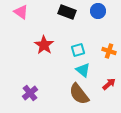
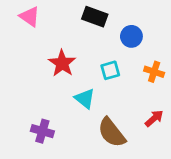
blue circle: (98, 11) -> (131, 36), moved
cyan triangle: (83, 70) -> (85, 99), moved
purple cross: (30, 93) -> (42, 131), turned -35

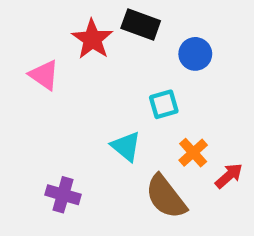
pink triangle: (30, 17) -> (44, 75), moved
red star: (62, 63) -> (92, 39), moved
orange cross: (154, 72) -> (193, 153), moved, turned 30

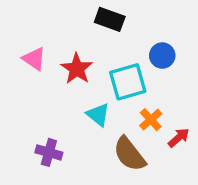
red star: (92, 39) -> (77, 69), moved
blue circle: (195, 54) -> (162, 56), moved
cyan square: (164, 104) -> (128, 82), size x1.6

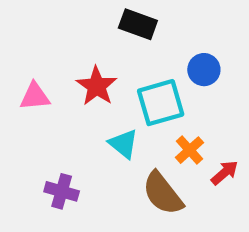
pink triangle: (34, 59) -> (35, 96), moved, turned -40

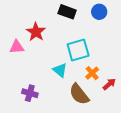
blue circle: (204, 70) -> (99, 12), moved
red star: (97, 86) -> (36, 32), moved

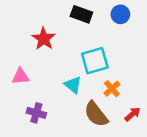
pink triangle: (17, 47) -> (21, 76), moved
red arrow: (109, 84) -> (133, 114), moved

